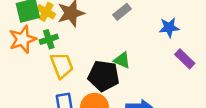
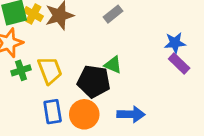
blue star: (169, 27) -> (175, 43), moved
green cross: (49, 39) -> (21, 70), moved

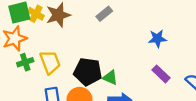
purple rectangle: (179, 63) -> (161, 74), moved
green triangle: (113, 65) -> (110, 77), moved

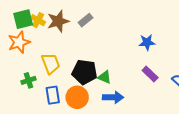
gray rectangle: (104, 14) -> (86, 20), moved
green cross: (25, 62) -> (28, 80), moved

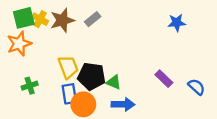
blue star: (147, 42) -> (177, 23), moved
yellow trapezoid: (51, 63) -> (68, 67), moved
blue rectangle: (53, 95) -> (69, 94), moved

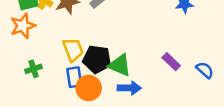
green triangle: (114, 82) -> (120, 65), size x1.5

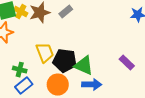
green cross: (34, 69) -> (20, 70), moved, turned 32
blue rectangle: (74, 77) -> (24, 86), moved, turned 60

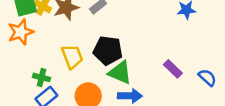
black pentagon: (65, 61) -> (108, 50), moved

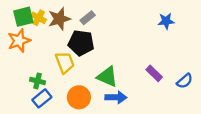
black pentagon: (108, 50) -> (81, 43), moved
blue semicircle: (207, 77) -> (185, 81), turned 98

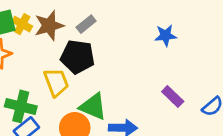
blue star: (166, 21) -> (166, 35), moved
green triangle: (107, 77) -> (93, 106), moved
green cross: (37, 81) -> (21, 106), size x1.5

